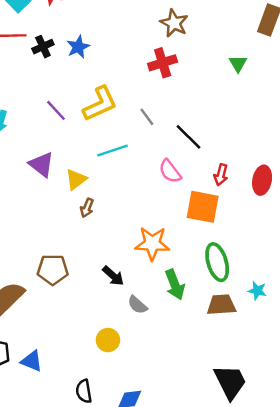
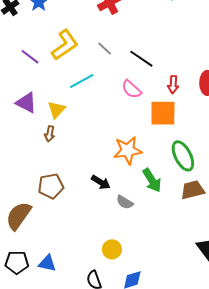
brown arrow: (87, 208) -> (50, 134), moved
yellow circle: (108, 340) -> (112, 249), moved

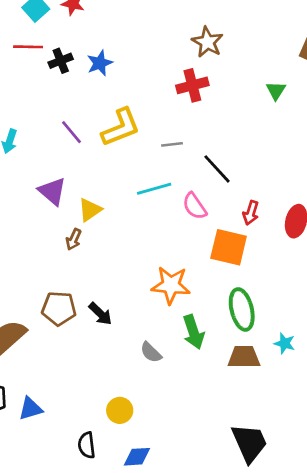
gray line: (105, 49) -> (172, 144), turned -63
cyan line: (82, 81) -> (154, 189), moved
black arrow: (101, 182) -> (100, 314), moved
blue triangle: (47, 263) -> (30, 409), turned -42

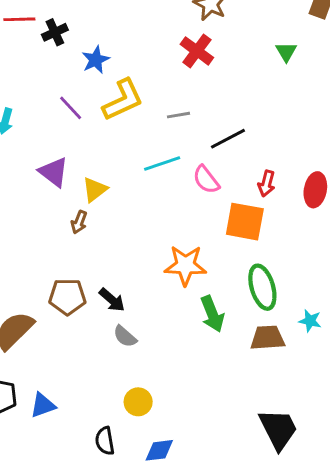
blue star: (100, 63) -> (96, 60), moved
red cross: (192, 85) -> (197, 51), turned -36
black line: (217, 169) -> (228, 139), turned -72
gray semicircle: (151, 352) -> (125, 336), moved

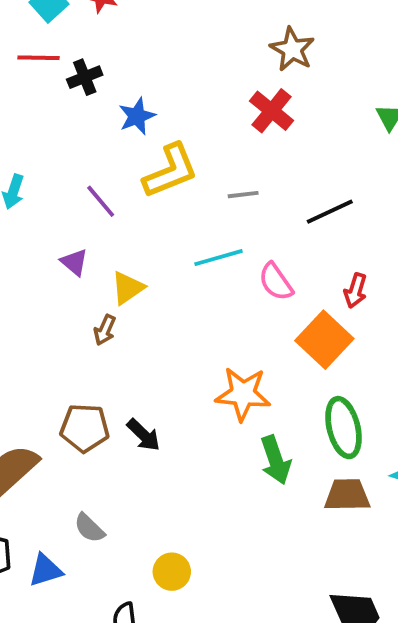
purple line: (71, 108) -> (101, 201), moved
black line: (228, 139) -> (330, 212), moved
purple triangle: (54, 172) -> (74, 262), size x0.7
orange square: (245, 222) -> (324, 340), turned 30
gray semicircle: (125, 336) -> (89, 528), moved

